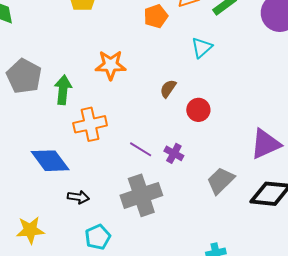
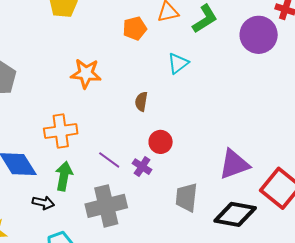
brown semicircle: (168, 89) -> (141, 102), turned -30
green arrow: (63, 90) -> (64, 176), moved
red circle: (198, 110) -> (161, 142), moved
gray trapezoid: (221, 181) -> (186, 197), turned -44

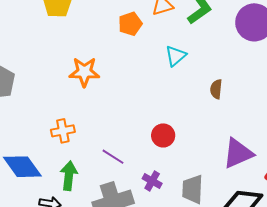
brown semicircle: (141, 102) -> (216, 89), moved
orange cross: (61, 131) -> (63, 131), size x0.7
purple cross: (142, 167) -> (152, 181), moved

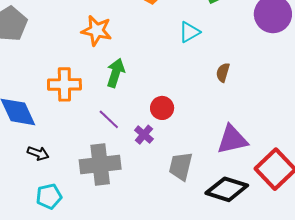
orange cross: (63, 131) -> (64, 84), size x1.4
green arrow: (69, 176) -> (116, 73), moved
purple cross: (152, 181) -> (144, 135), moved

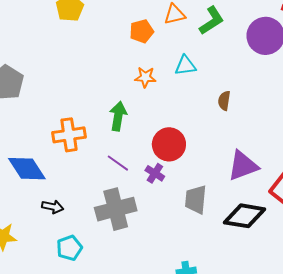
orange star: (97, 31) -> (145, 77), moved, size x0.7
cyan triangle: (189, 32) -> (185, 65), turned 30
red circle: (162, 108) -> (169, 144), size x1.4

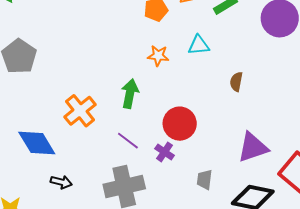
orange cross: (69, 135) -> (80, 111), turned -32
gray trapezoid: (196, 200) -> (204, 180), size x0.7

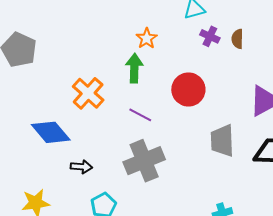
orange star: (158, 56) -> (147, 38), moved, turned -30
purple cross: (165, 152) -> (210, 36), moved
gray trapezoid: (204, 180) -> (222, 141), size x1.6

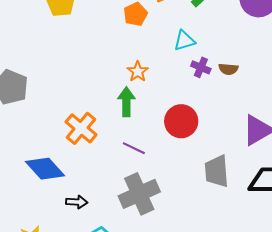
brown semicircle: (237, 39) -> (228, 69), turned -84

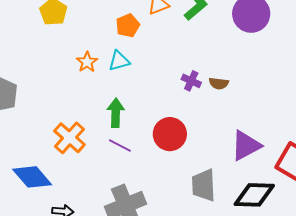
cyan triangle: (184, 41) -> (119, 61), moved
orange star: (138, 72) -> (87, 62), moved
purple line: (134, 148) -> (120, 145), moved

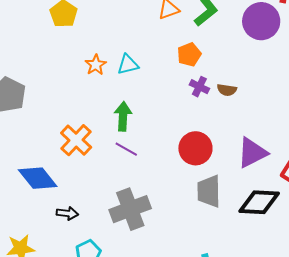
orange pentagon: (128, 26) -> (189, 54), moved
red circle: (170, 134) -> (195, 148), moved

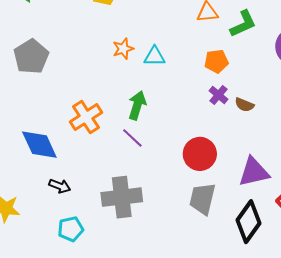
black diamond: (259, 202) -> (249, 222), turned -72

